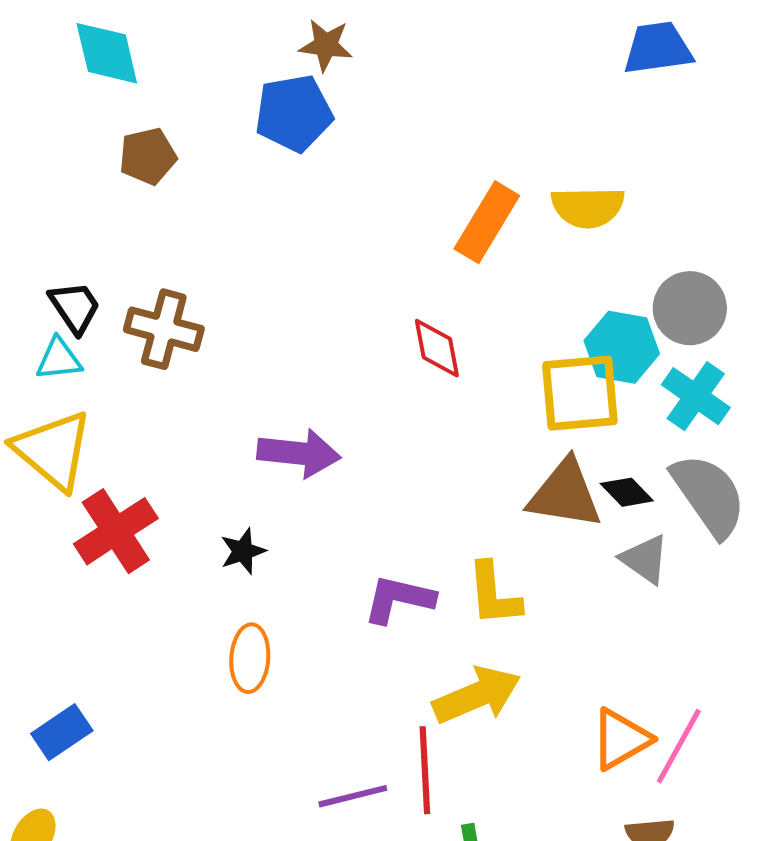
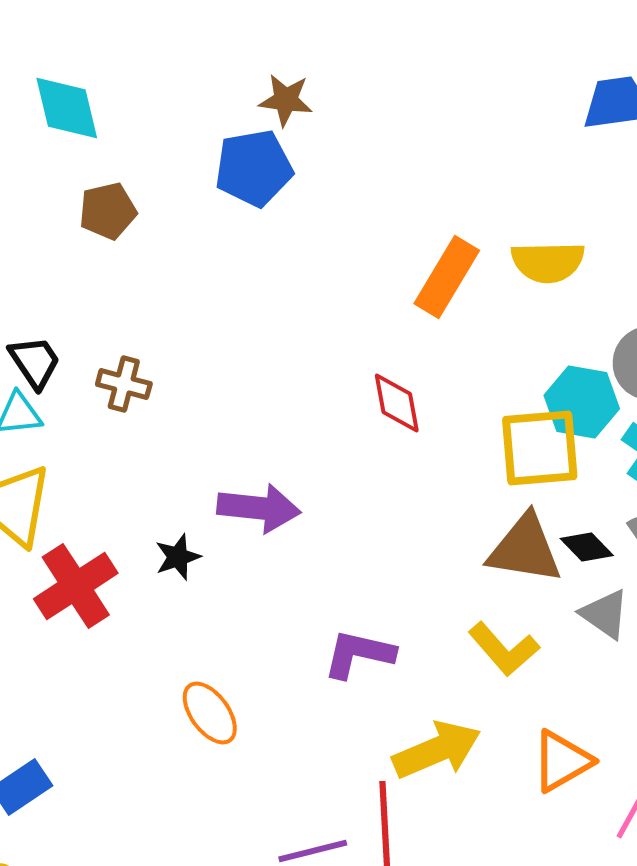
brown cross: (164, 329) -> (124, 384), size x0.7
black star: (243, 551) -> (178, 557), moved
yellow L-shape: (494, 594) -> (504, 649), moved, turned -36
orange ellipse: (250, 658) -> (210, 713), turned -40
orange triangle: (621, 739) -> (562, 761), moved

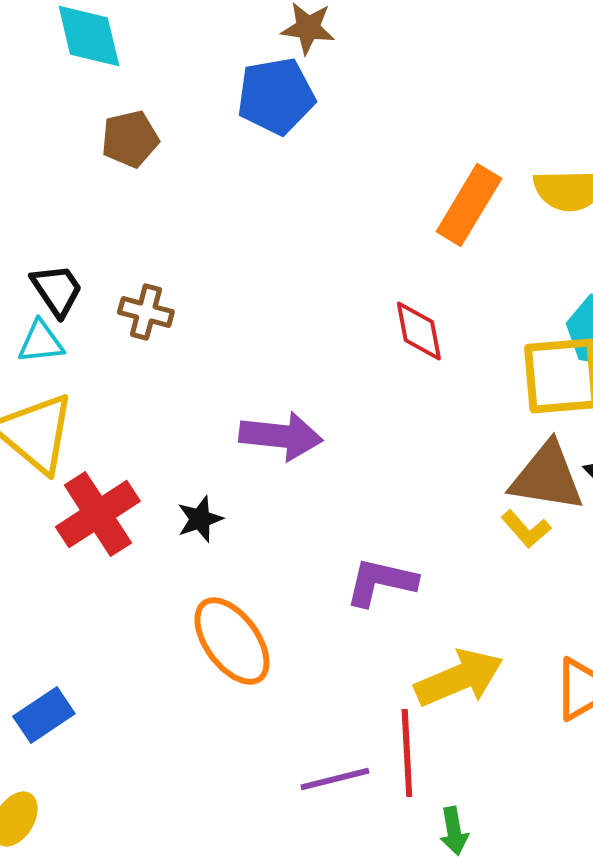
black star: (178, 557) -> (200, 519), moved
yellow L-shape: (504, 649) -> (526, 529), moved, size x0.7
orange ellipse: (210, 713) -> (232, 641), size x1.4

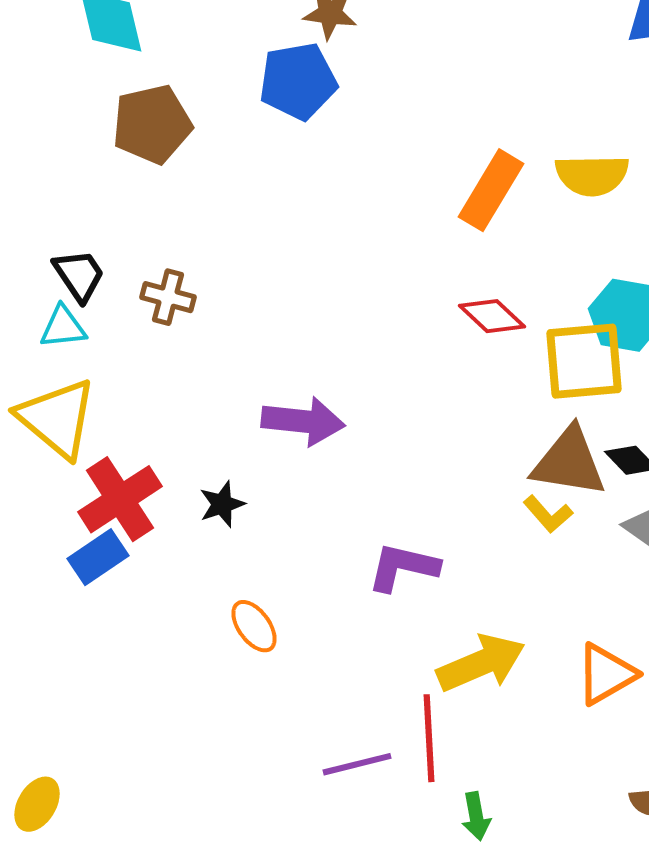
brown pentagon: (130, 139) -> (152, 124), size x1.4
red diamond: (419, 331) -> (492, 316), moved, turned -36
orange ellipse: (232, 641) -> (254, 626), size x0.6
blue rectangle: (44, 715) -> (98, 557), moved

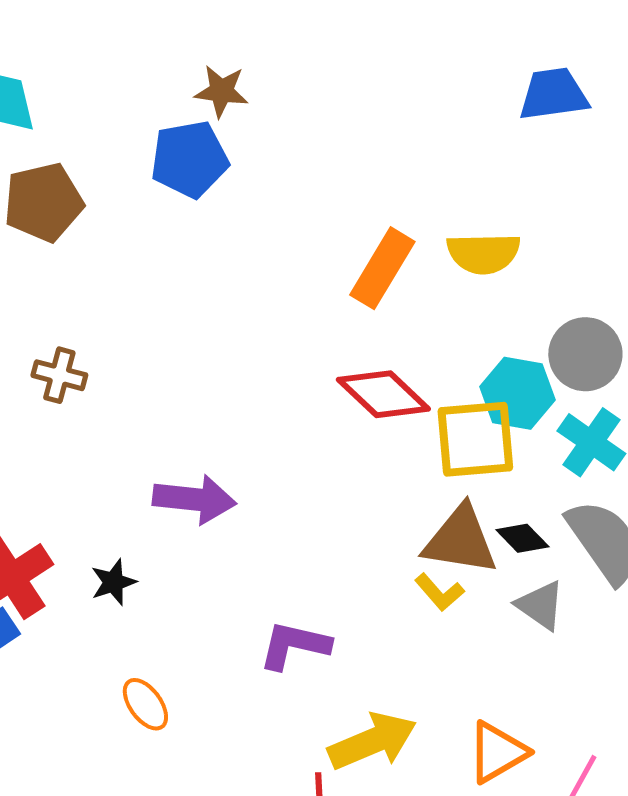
red diamond: (492, 316) -> (383, 394), size x1.4

